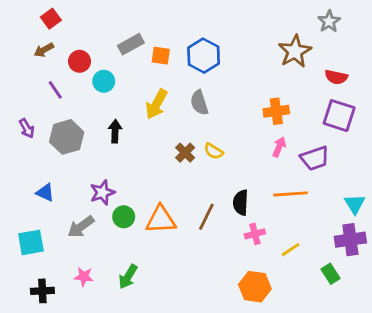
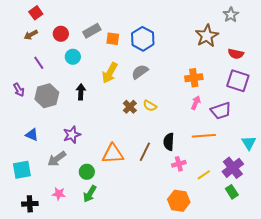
red circle: (79, 61) -> (61, 34), moved
gray semicircle: (199, 103) -> (140, 72), turned 72
green circle: (124, 217) -> (87, 172), moved
purple cross: (350, 240) -> (233, 168), moved, turned -30

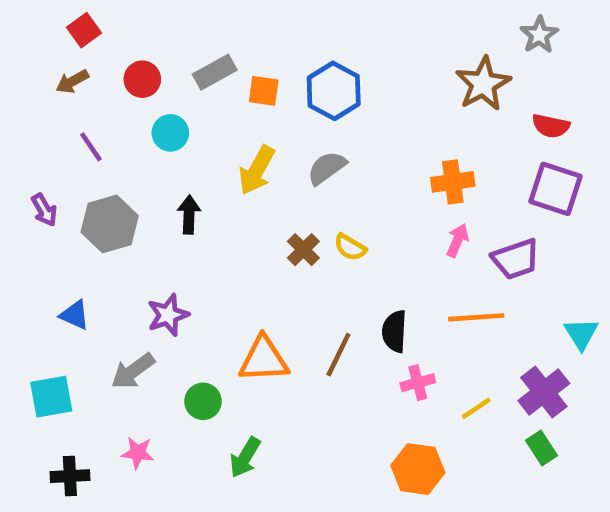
green arrow: (90, 194) -> (245, 457), moved

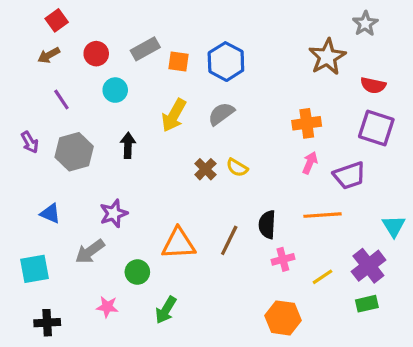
green rectangle: (542, 448) -> (367, 304), turned -70
pink star: (138, 453) -> (107, 307), moved

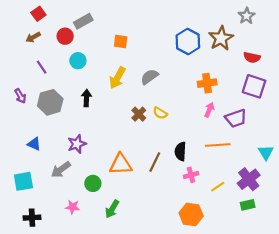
gray rectangle: (145, 49) -> (83, 21), moved
blue hexagon: (226, 62) -> (188, 41), moved

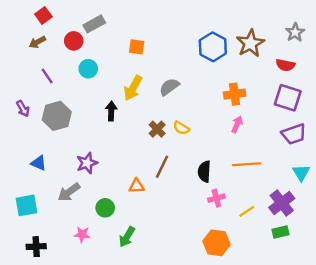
gray star: (247, 16) -> (295, 32), moved
black arrow: (86, 98) -> (111, 111), moved
purple trapezoid: (236, 118) -> (294, 134), moved
brown line: (155, 162) -> (162, 167), moved
orange triangle: (121, 164) -> (137, 186), size x0.6

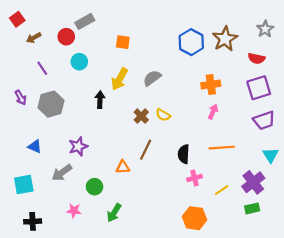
red square: (43, 15) -> (17, 19), moved
purple square: (288, 98) -> (259, 88), turned -35

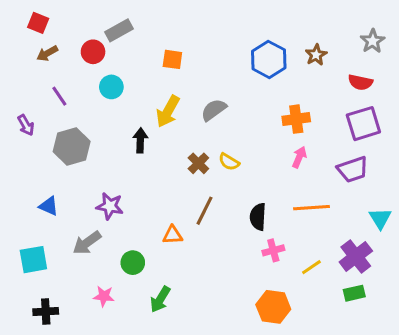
red square: (17, 19) -> (38, 23), moved, turned -32
brown star: (225, 39) -> (316, 55), size x0.6
purple arrow: (21, 98) -> (26, 125), moved
purple trapezoid: (264, 120) -> (353, 169), moved
purple star: (78, 146) -> (110, 206), turned 30

